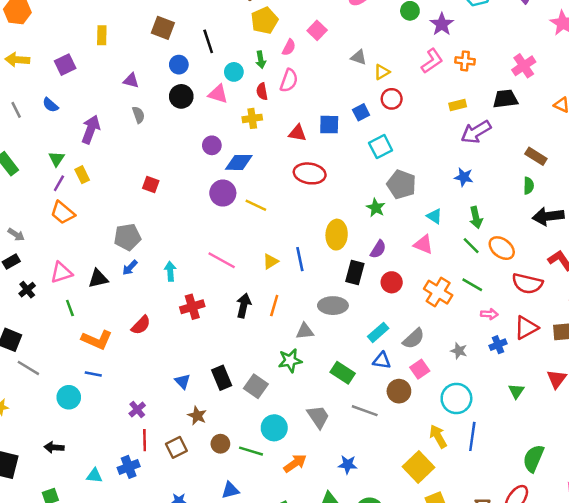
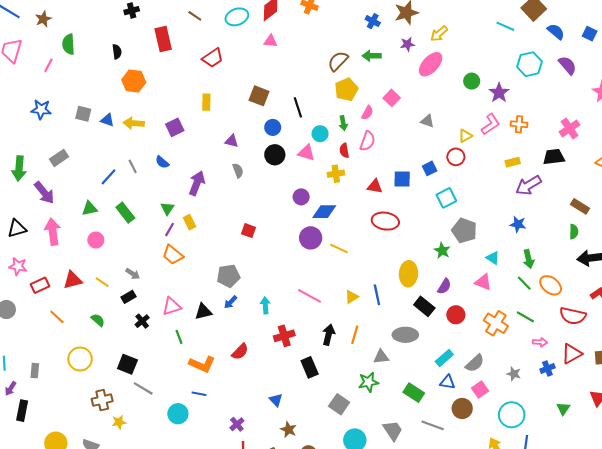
yellow triangle: (382, 72) -> (465, 136), moved
black rectangle: (355, 273) -> (424, 306), turned -66
black rectangle: (222, 378) -> (310, 367), moved

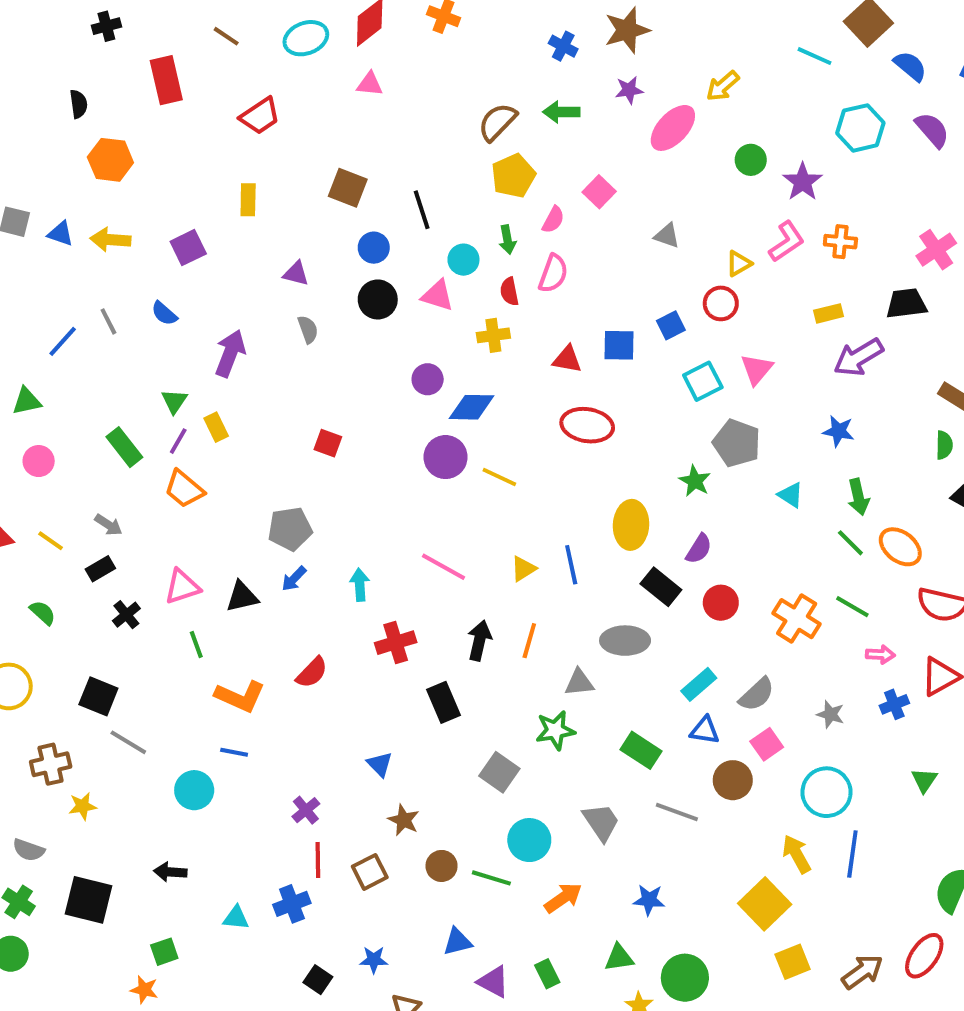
yellow arrow: (439, 34) -> (723, 86), moved
green rectangle: (125, 213) -> (124, 447), moved
pink triangle: (483, 282) -> (757, 369), moved, turned 48

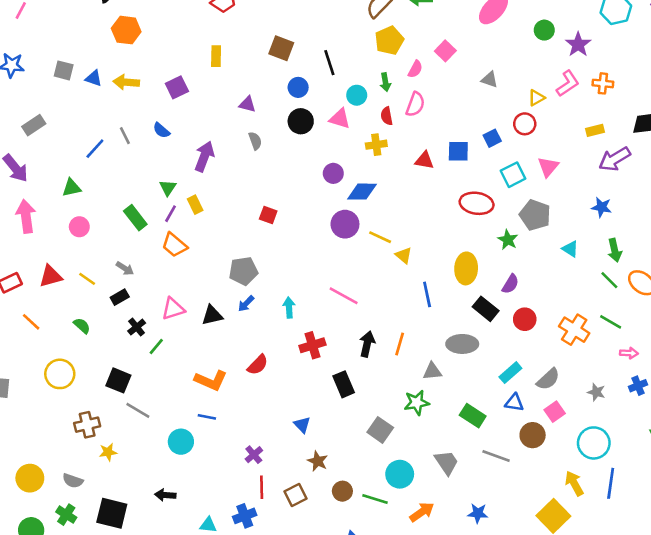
red ellipse: (587, 425) -> (477, 203), moved
yellow triangle: (523, 569) -> (404, 255), moved, turned -48
green line: (196, 645) -> (156, 347), moved, turned 60

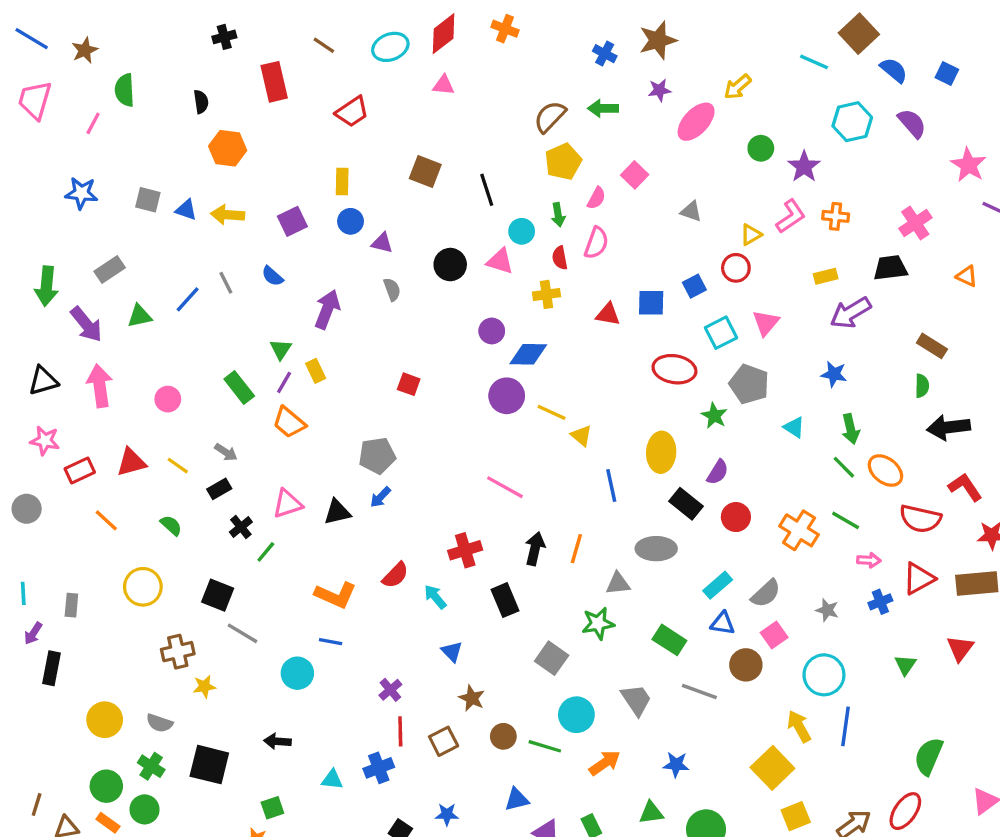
blue circle: (298, 87) -> (351, 221), moved
green triangle: (71, 188) -> (140, 316), moved
cyan arrow: (289, 307) -> (435, 597), moved, turned -36

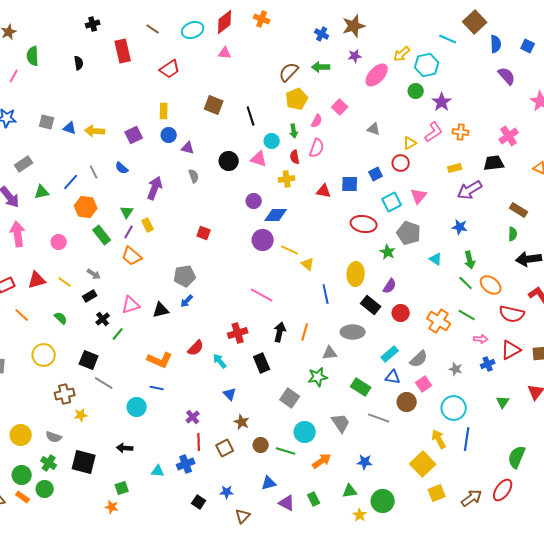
blue semicircle: (894, 70) -> (496, 44), turned 48
cyan hexagon: (852, 122) -> (427, 65), moved
orange hexagon: (228, 148) -> (86, 207), moved

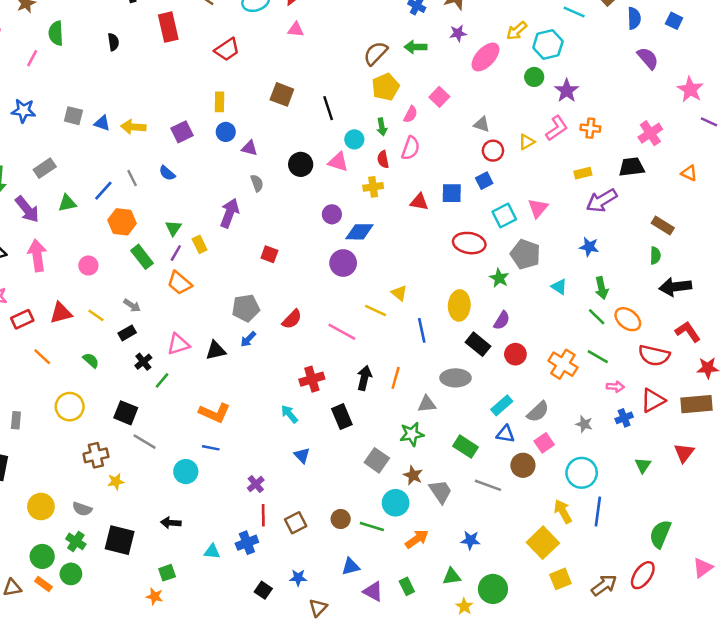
red circle: (401, 163) -> (493, 151), moved
purple arrow: (155, 188) -> (229, 213), moved
yellow line: (290, 250) -> (376, 310), moved
red semicircle: (196, 348) -> (292, 319), moved
brown star: (242, 422) -> (413, 475), moved

